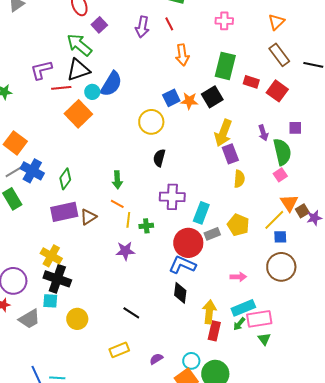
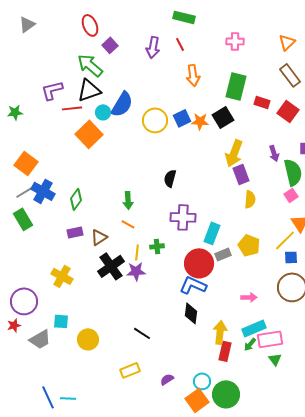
yellow circle: (151, 122) -> (155, 120), moved
purple rectangle: (64, 212) -> (75, 232), size x0.6
yellow line: (128, 220) -> (137, 252), moved
black cross: (57, 279) -> (111, 266), moved, turned 36

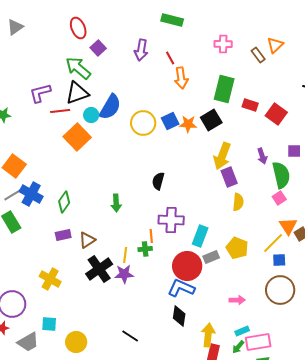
red line: (180, 44) -> (170, 58), moved
brown rectangle: (290, 75) -> (258, 55), moved, size x0.7
orange line: (128, 224) -> (151, 236), moved, turned 56
cyan rectangle: (254, 328) -> (242, 331), size x0.6

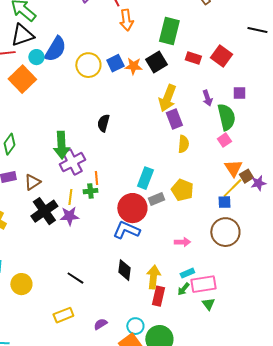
red rectangle: (250, 105) -> (193, 58), moved
green arrow: (116, 203) -> (61, 145), size x1.5
purple cross: (171, 220) -> (72, 162), moved, turned -30
yellow line: (273, 243) -> (232, 188), moved
black diamond: (179, 316) -> (124, 270), moved

